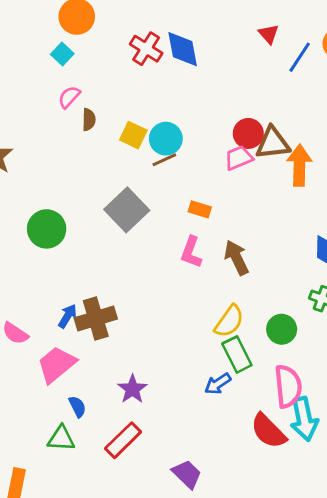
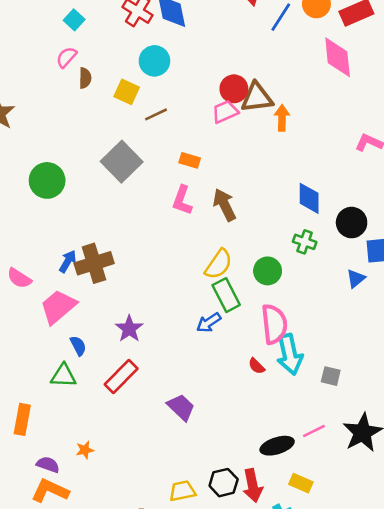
cyan square: (62, 54) -> (74, 20), moved
cyan circle: (166, 139) -> (154, 61), moved
orange arrow: (299, 165) -> (282, 118), size x0.7
red semicircle: (268, 431) -> (257, 366), size x0.5

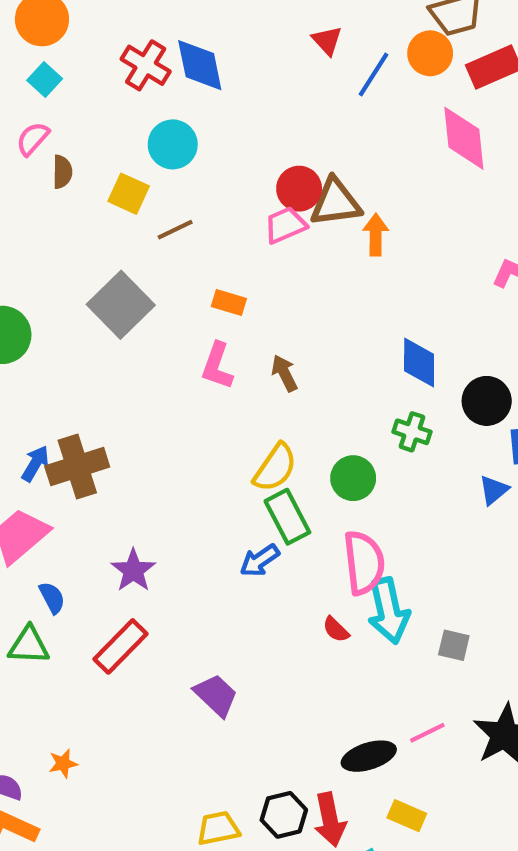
brown arrow: (224, 205) -> (284, 373), size x0.7

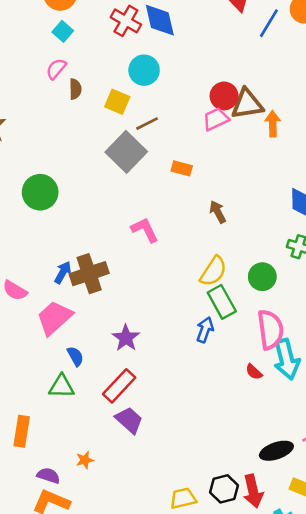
gray square: (121, 305) -> (126, 152), moved
pink L-shape: (217, 366) -> (145, 230), moved, turned 136
blue arrow: (260, 561) -> (205, 330), turned 145
purple trapezoid: (216, 695) -> (129, 420), moved

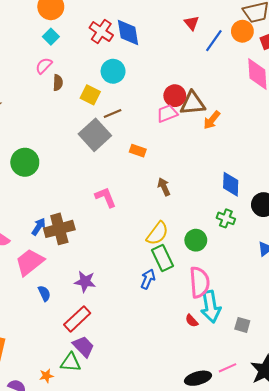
orange arrow: (273, 124) -> (212, 120), turned -144
purple star: (126, 338) -> (85, 282), turned -30
red semicircle: (254, 372) -> (192, 321), moved
green triangle: (61, 386) -> (71, 362), moved

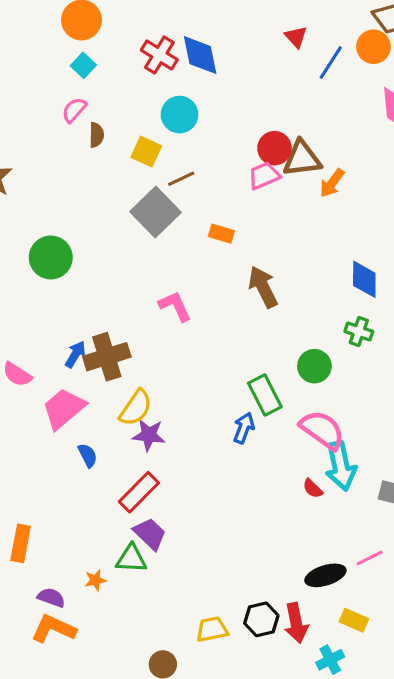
brown arrow: (164, 187) -> (263, 287), size x1.5
yellow semicircle: (157, 233) -> (136, 408), moved
pink semicircle: (199, 282) -> (322, 430), turned -48

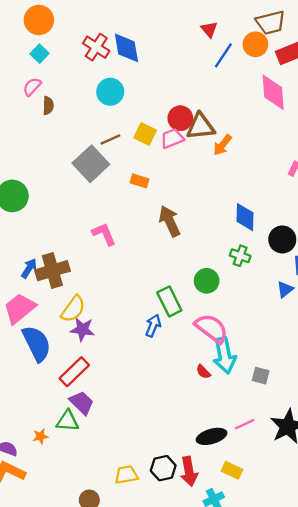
red triangle: (296, 37) -> (209, 29), moved
yellow square: (146, 152) -> (145, 134), moved
blue semicircle: (88, 455) -> (37, 344), size x2.0

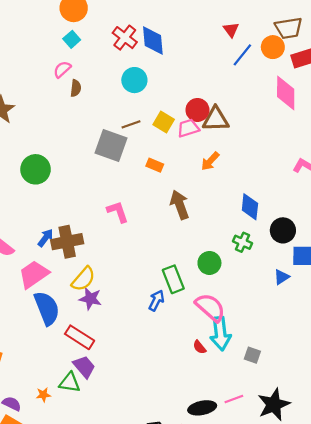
orange arrow: (222, 145) -> (210, 161), moved
gray square: (91, 164) -> (111, 145), turned -32
red rectangle: (74, 372) -> (80, 337), turned 72

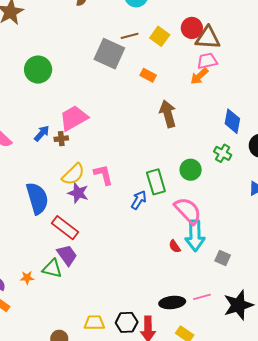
pink trapezoid: (188, 128) -> (207, 61), moved
pink L-shape: (118, 212) -> (103, 175), moved
brown cross: (67, 242) -> (61, 139), size x0.5
pink trapezoid: (34, 274) -> (74, 118), moved

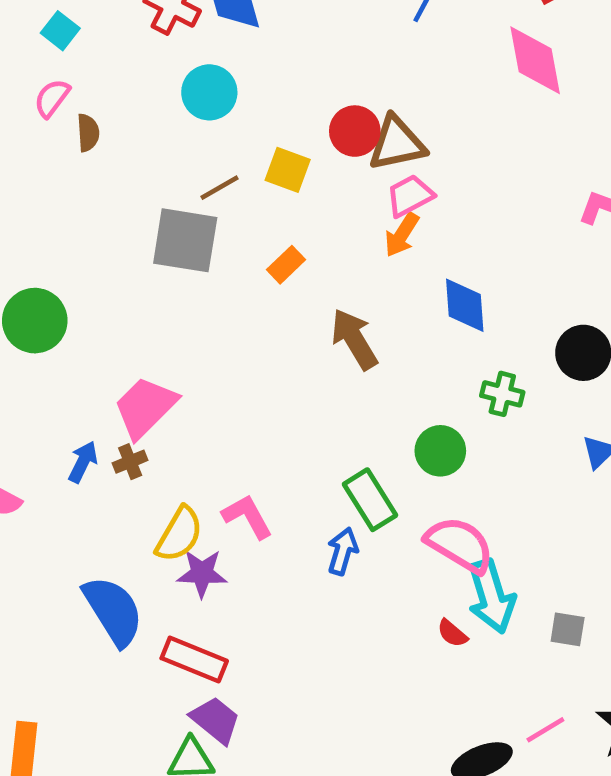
orange rectangle: (148, 75) -> (286, 265), turned -56
blue diamond: (232, 121) -> (465, 305), moved

